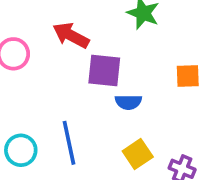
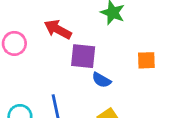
blue semicircle: (128, 102) -> (101, 80), turned 30

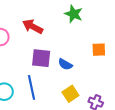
purple square: (83, 56) -> (41, 58), moved

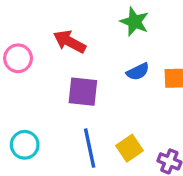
blue semicircle: (65, 64) -> (138, 72), moved, turned -56
blue line: (32, 87) -> (90, 148), moved

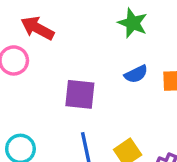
red arrow: (70, 42) -> (37, 28), moved

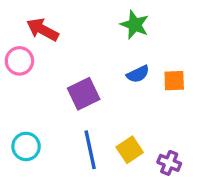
purple square: (80, 94) -> (84, 94), turned -32

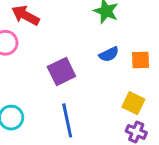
yellow square: (130, 150) -> (133, 103), moved, turned -30

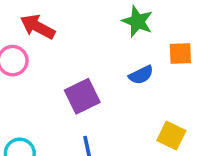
orange square: (141, 60) -> (180, 53), moved

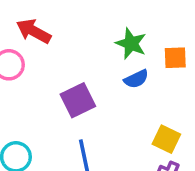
green star: (138, 21) -> (131, 44), moved

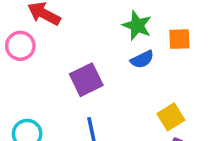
yellow square: (166, 139) -> (171, 117), turned 32

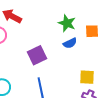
yellow square: (171, 117) -> (87, 77), turned 35

